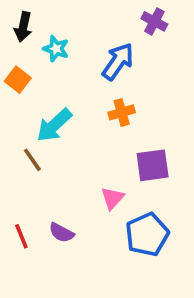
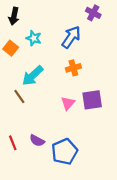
cyan star: (56, 49) -> (34, 38), moved
pink triangle: (112, 198) -> (68, 103), moved
blue pentagon: (147, 234) -> (65, 152), moved

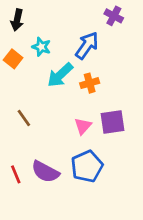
cyan arrow: (33, 76) -> (60, 75), moved
purple semicircle: (37, 141) -> (45, 172), size x1.5
blue pentagon: (65, 152) -> (87, 166), moved

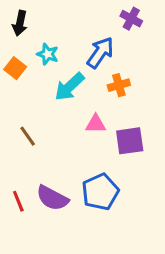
orange cross: (90, 83) -> (119, 85), moved
pink triangle: (83, 126) -> (96, 124), moved, turned 48

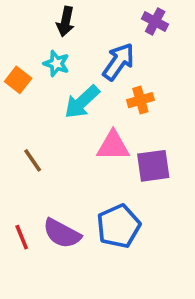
black arrow: (20, 23) -> (66, 21), moved
pink triangle: (96, 124) -> (113, 146), size x1.4

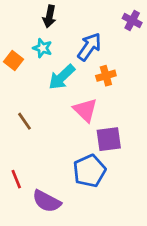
purple cross: (155, 21) -> (132, 20), moved
pink triangle: (113, 146) -> (85, 110), turned 44
purple square: (153, 166) -> (109, 139), moved
purple semicircle: (62, 233) -> (47, 201), moved

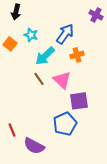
black arrow: (49, 16) -> (16, 12), moved
brown line: (25, 121) -> (39, 79), moved

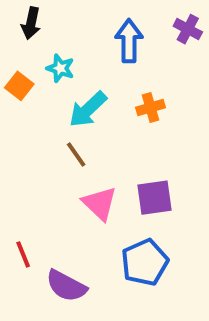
blue arrow: (65, 34) -> (129, 41), moved, turned -35
pink triangle: (62, 80) -> (100, 204), moved
blue pentagon: (65, 124) -> (145, 262), moved

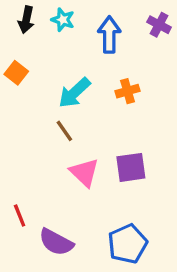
cyan star: (60, 68) -> (63, 20), moved
blue pentagon: (145, 262) -> (128, 244), moved

